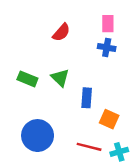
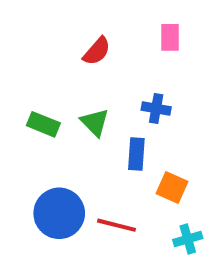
blue cross: (107, 48) -> (156, 109), moved
red line: (89, 147) -> (117, 225), moved

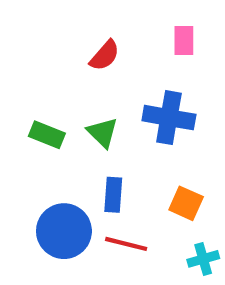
blue cross: (156, 109) -> (169, 118), size x1.6
blue rectangle: (136, 154) -> (113, 195), moved

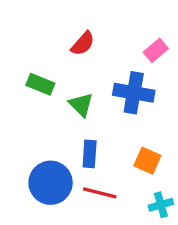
pink rectangle: (184, 40) -> (156, 50), moved, turned 50
green rectangle: (47, 135) -> (40, 84), moved

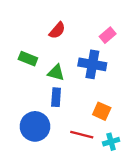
green triangle: (81, 105) -> (56, 73), turned -30
blue rectangle: (90, 154) -> (56, 97), moved
red line: (100, 193) -> (82, 135), moved

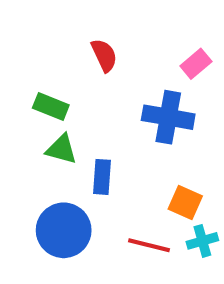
red semicircle: (57, 30) -> (104, 55), turned -66
green triangle: (56, 73) -> (61, 149), moved
cyan cross: (111, 142) -> (202, 241), moved

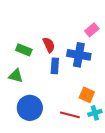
red semicircle: (104, 55) -> (49, 45), moved
green triangle: (61, 149) -> (16, 76), moved
blue rectangle: (102, 177) -> (55, 66), moved

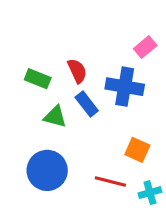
blue rectangle: (55, 66) -> (87, 104), turned -42
green triangle: (16, 76) -> (55, 117), moved
cyan cross: (95, 113) -> (150, 193), moved

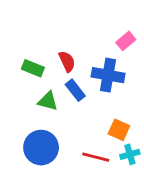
cyan cross: (150, 193) -> (130, 154), moved

